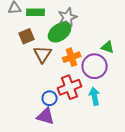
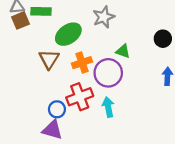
gray star: (68, 17) -> (104, 17), moved
brown square: (27, 36) -> (20, 20), moved

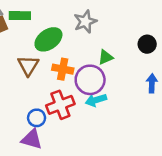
green triangle: (123, 51) -> (106, 57), turned -42
orange cross: (82, 63) -> (63, 69), turned 30
cyan arrow: (108, 107) -> (96, 100), moved, turned -96

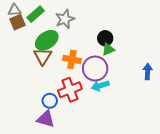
green rectangle: (20, 16) -> (36, 14), turned -42
gray star: (85, 22) -> (65, 19), moved
green ellipse: (48, 39) -> (47, 40), moved
black circle: (147, 44) -> (105, 38), moved

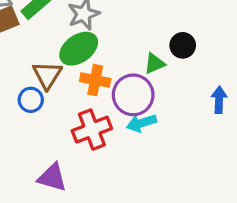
black circle: (105, 38) -> (183, 45), moved
green ellipse: (47, 40) -> (79, 49), moved
blue circle: (50, 101) -> (31, 100), moved

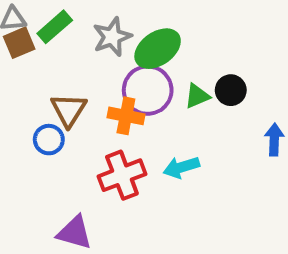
black circle: (183, 45) -> (231, 90), moved
green ellipse: (79, 49) -> (158, 49), moved
purple circle: (133, 95) -> (148, 90), moved

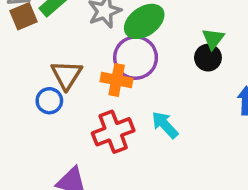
green triangle: (197, 96) -> (213, 39), moved, turned -30
cyan arrow: (181, 167) -> (165, 125), turned 64

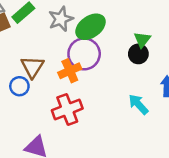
orange cross: (117, 80) -> (70, 71), turned -35
cyan arrow: (165, 125) -> (138, 104), moved

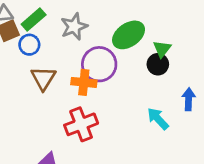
green ellipse: (91, 27) -> (129, 35), moved
orange cross: (70, 71) -> (84, 82), turned 30
blue circle: (19, 86) -> (29, 45), moved

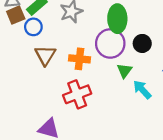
green ellipse: (129, 35) -> (117, 19), turned -56
green triangle: (162, 49) -> (124, 71), moved
purple circle: (99, 64) -> (110, 43), moved

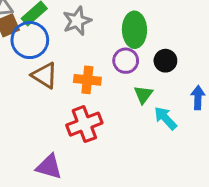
blue circle: (33, 27) -> (30, 40), size x1.6
purple circle: (110, 43) -> (126, 61), size x0.7
brown triangle: (45, 55) -> (45, 75), turned -30

